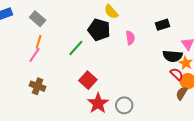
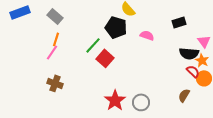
pink semicircle: (130, 38) -> (147, 35), turned -64
red square: (88, 80) -> (105, 58), moved
brown semicircle: (182, 93) -> (184, 95), moved

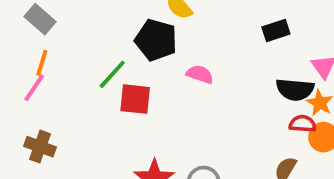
pink semicircle: (147, 35) -> (200, 74), moved
red square: (105, 58) -> (135, 99), turned -36
red semicircle: (193, 71) -> (303, 124), turned -40

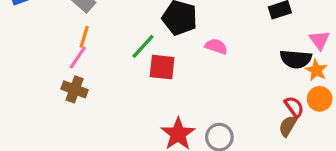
red semicircle: (303, 124) -> (294, 107), moved, turned 50
brown cross: (40, 147) -> (75, 89), moved

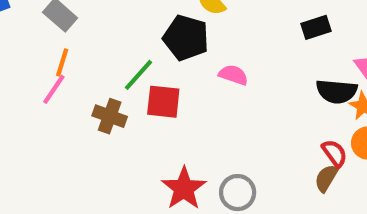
brown cross: (75, 89) -> (110, 116), moved

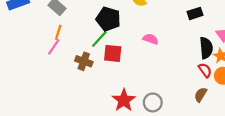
black pentagon: (186, 38) -> (108, 19), moved
black semicircle: (337, 91) -> (206, 48), turned -100
red semicircle: (335, 153) -> (205, 70), moved

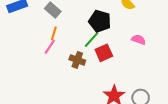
red square: (113, 53) -> (104, 53), turned -30

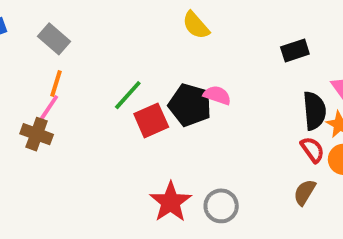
black pentagon: (100, 21) -> (190, 105), moved
brown cross: (77, 60) -> (37, 134), moved

